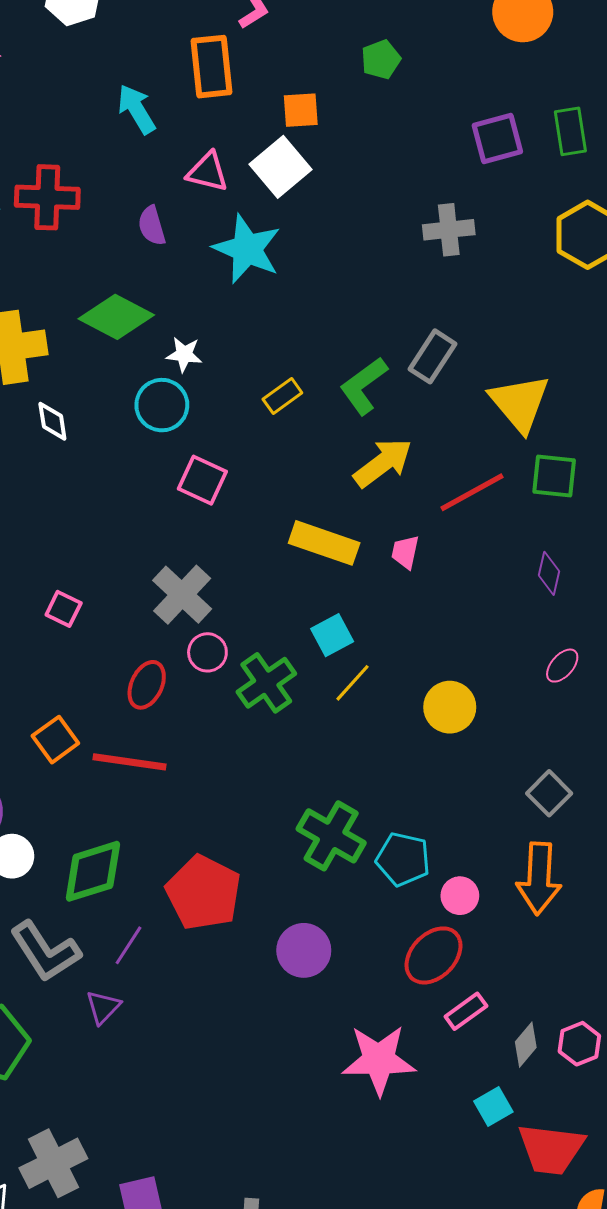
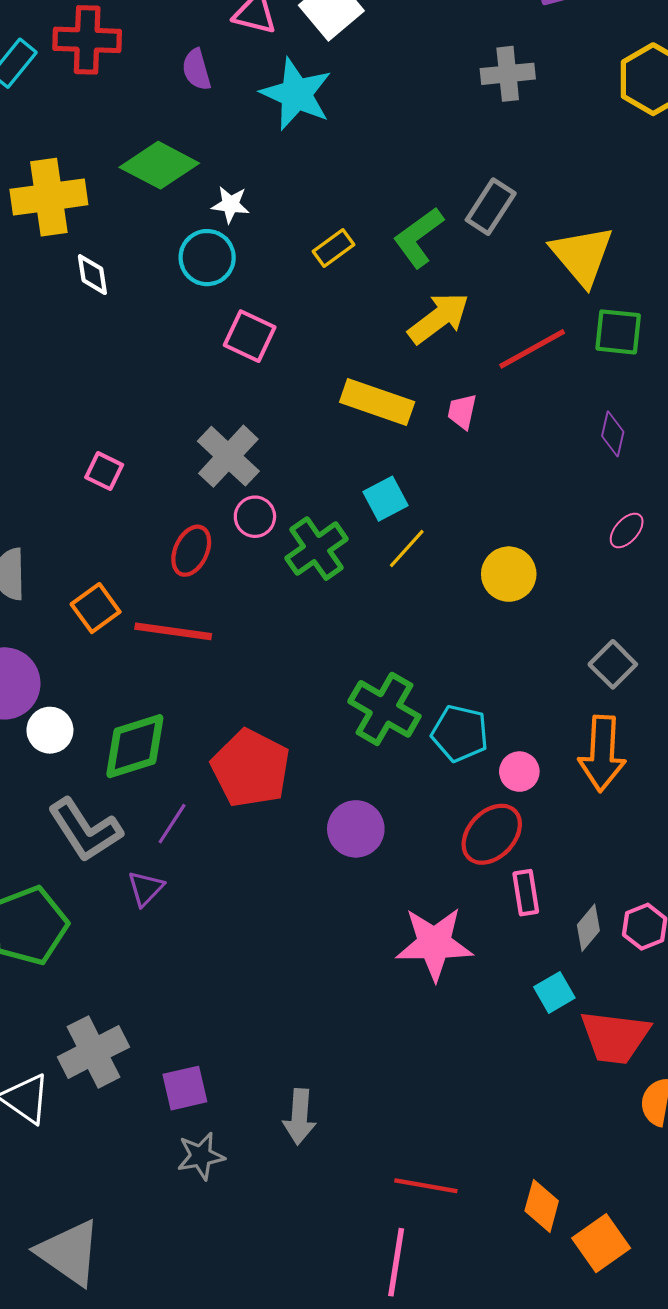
pink rectangle: (466, 1011) -> (526, 893), turned -63

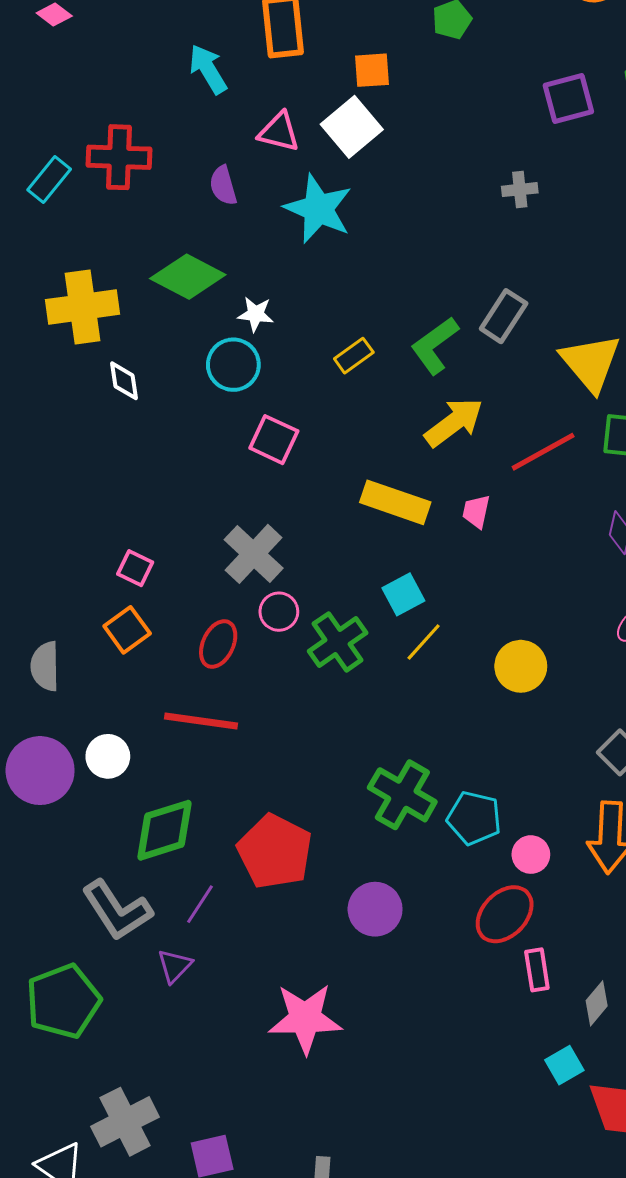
gray cross: (508, 74) -> (520, 190), size x0.7
orange square: (96, 608) -> (127, 630), moved
white circle: (50, 730) -> (108, 756), moved
pink star: (434, 944) -> (305, 1018), moved

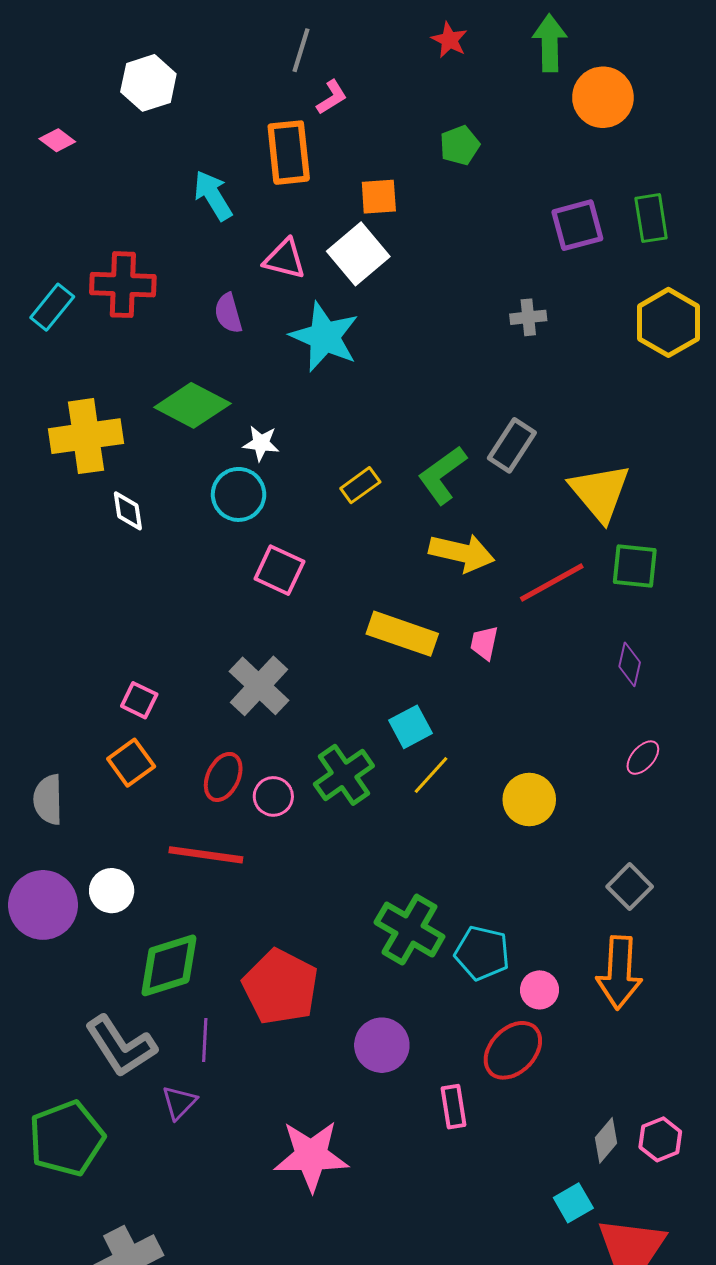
yellow arrow: (454, 422) -> (462, 553), turned 50
pink circle: (279, 612) -> (273, 796), moved
purple line: (200, 904) -> (205, 1040), turned -30
pink rectangle: (537, 970) -> (454, 1107), moved

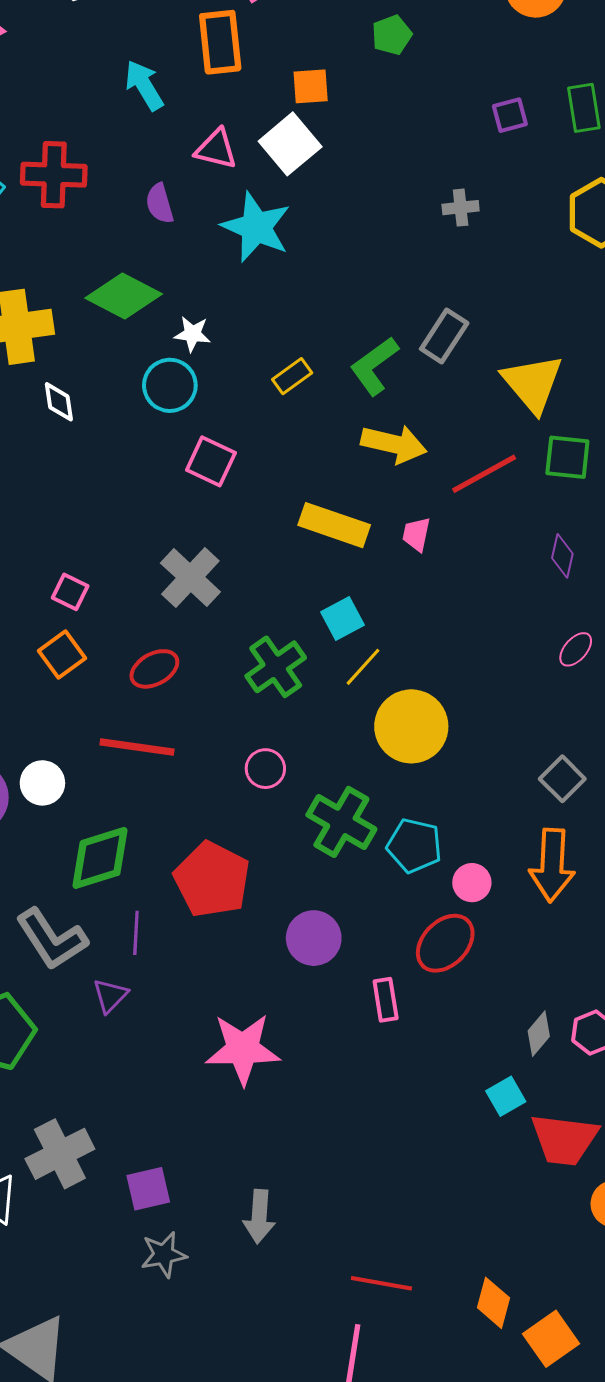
purple square: (577, 225) -> (510, 115), size x0.7
red ellipse: (223, 777) -> (154, 669), turned 36
pink circle: (273, 796) -> (265, 769), moved
yellow circle: (529, 800) -> (411, 726), moved, size x1.4

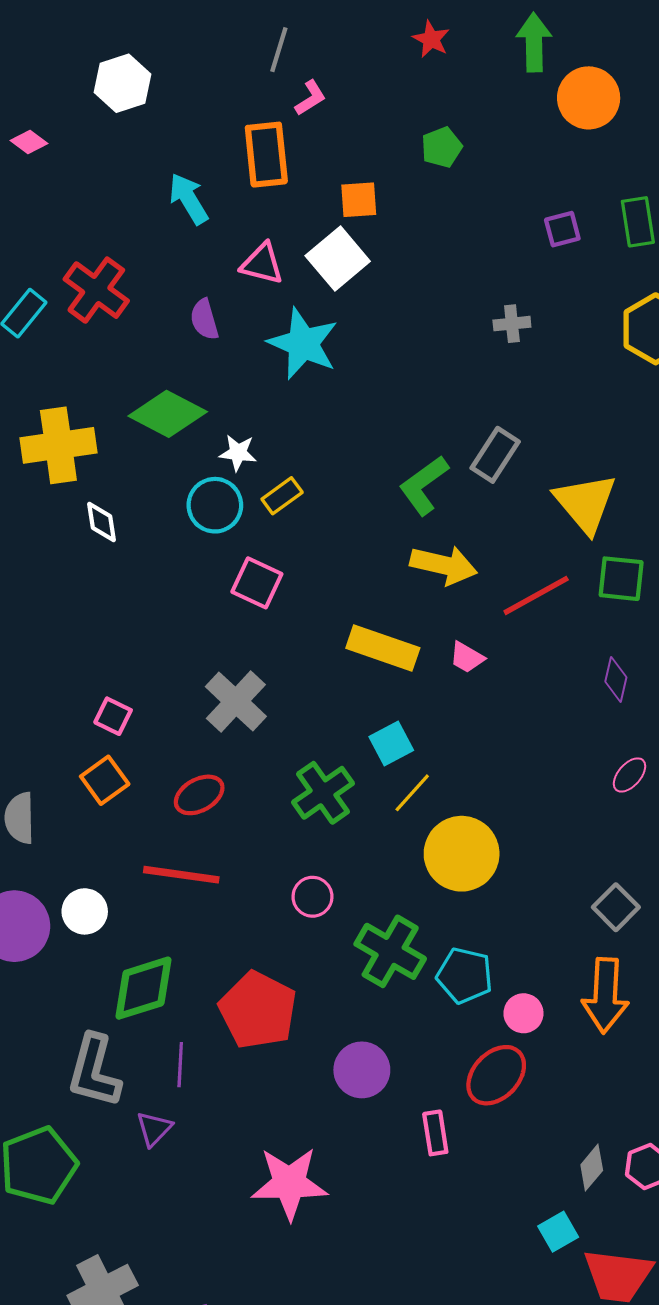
red cross: (54, 175) -> (96, 290), turned 34
yellow rectangle: (292, 376) -> (282, 496), moved
pink trapezoid: (416, 534) -> (467, 657), turned -72
gray L-shape: (52, 939) -> (94, 1071), turned 48

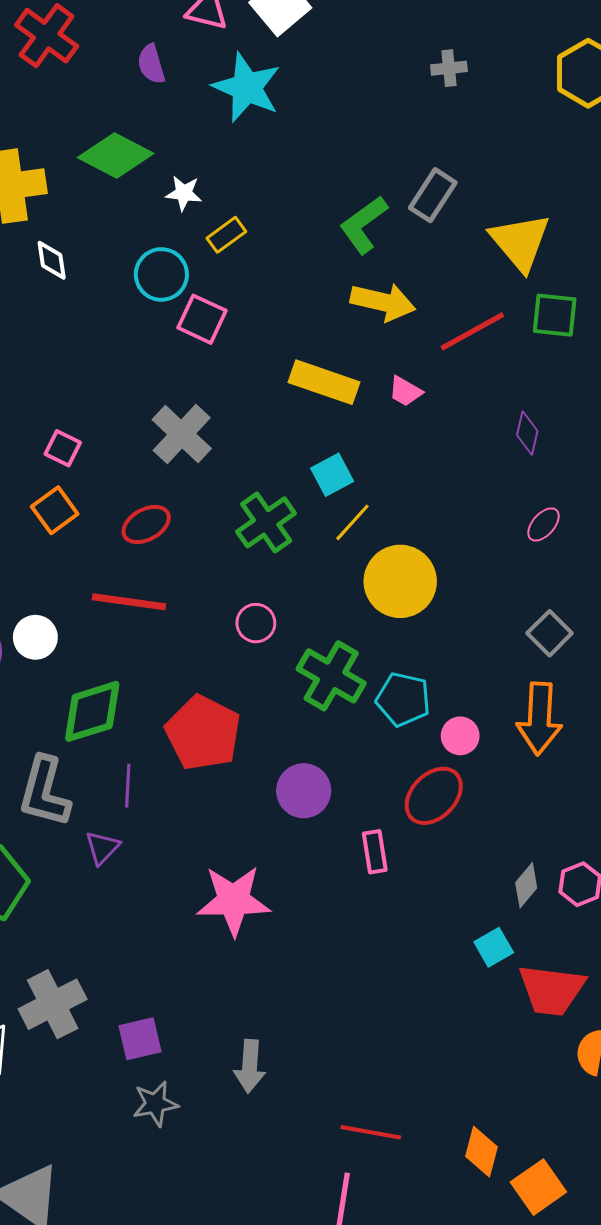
cyan circle: (215, 505) -> (161, 274), moved
purple diamond: (616, 679) -> (527, 433), moved
pink ellipse: (630, 775) -> (543, 524), moved

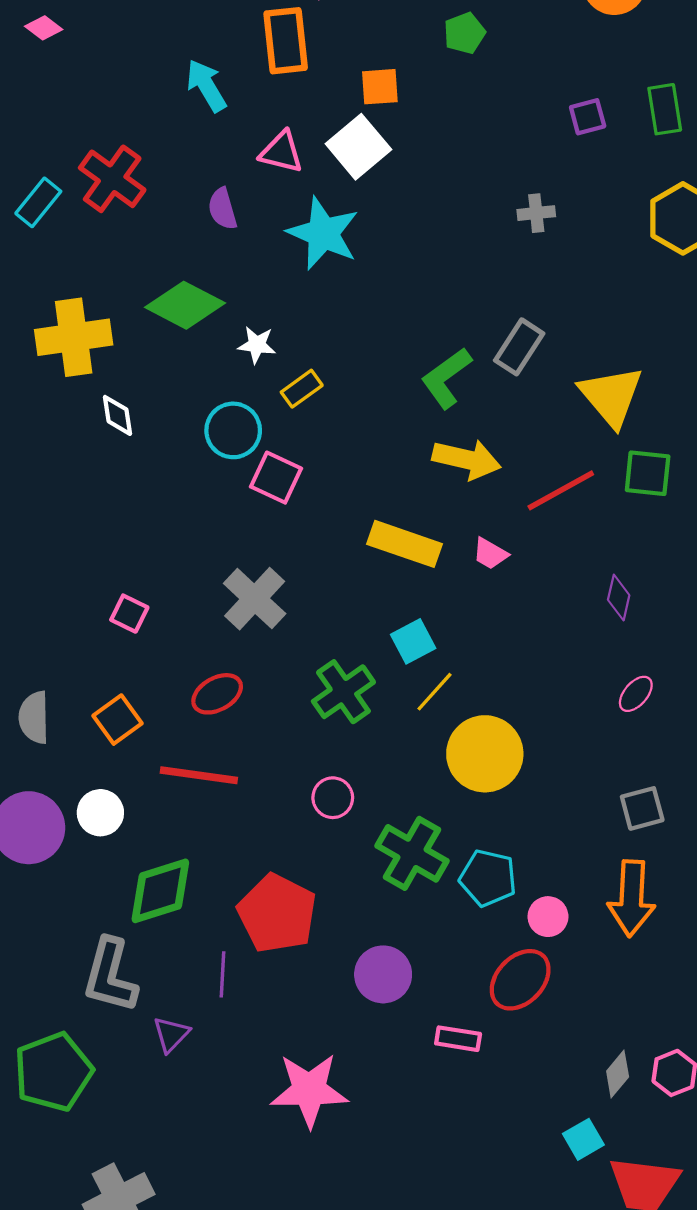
orange square: (55, 510) -> (118, 720), moved
gray square: (550, 633) -> (642, 808), turned 30
purple line: (128, 786) -> (222, 974), moved
pink rectangle: (375, 852) -> (458, 1039), turned -72

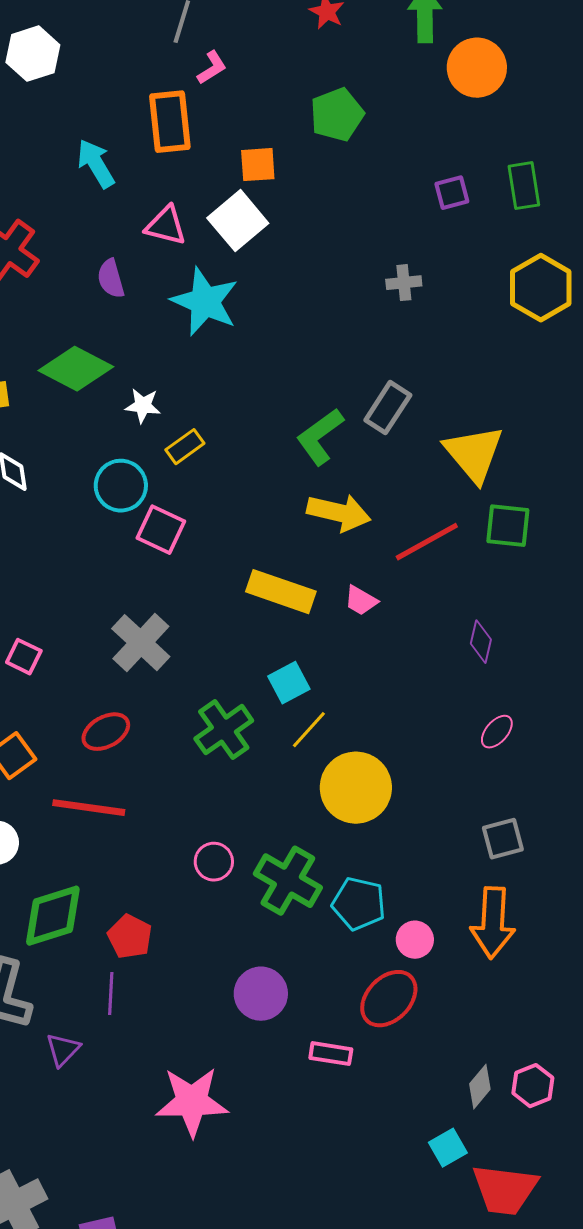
green pentagon: (464, 33) -> (337, 115), size x1.4
pink circle: (333, 798) -> (214, 862), moved
red pentagon: (277, 913) -> (130, 937), moved, size x0.6

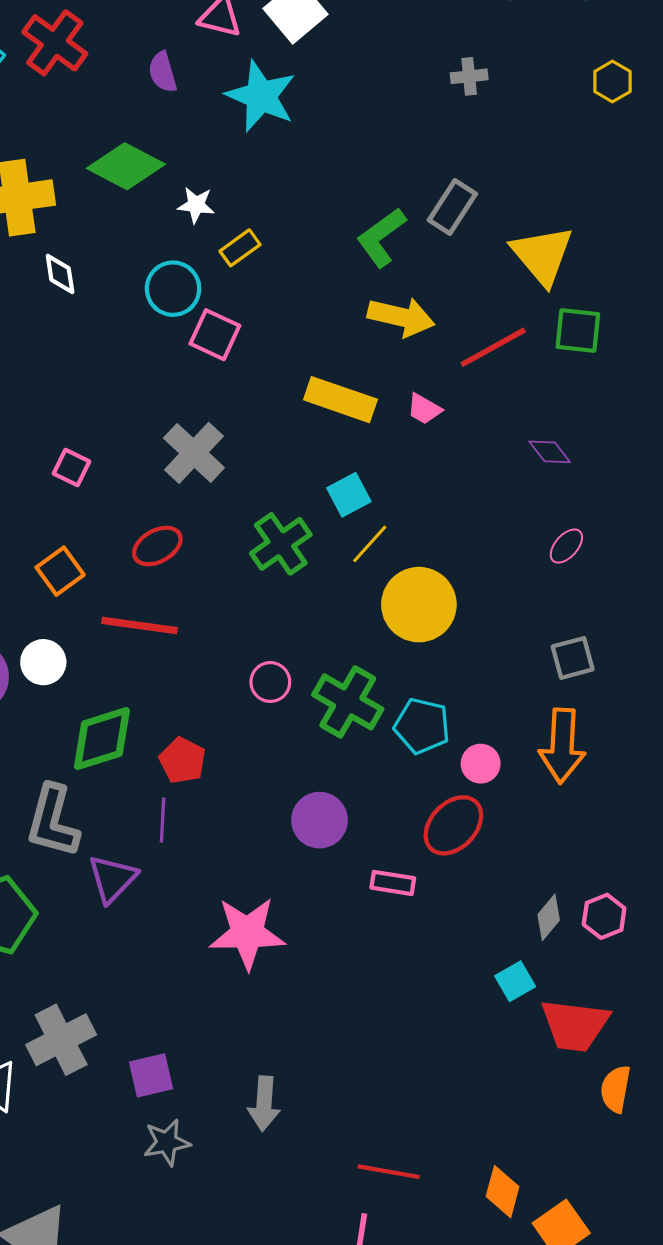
yellow hexagon: (541, 288) -> (612, 81), size x0.6
purple diamond: (481, 642) -> (550, 452), turned -51
purple triangle: (63, 1050) -> (112, 879), size x1.4

